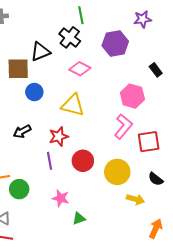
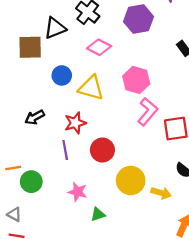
blue circle: (34, 92) -> (62, 75), moved
pink hexagon: (132, 96) -> (136, 80), moved
yellow circle: (117, 172) -> (131, 181), moved

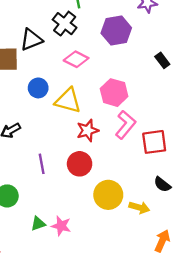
red star: (75, 123) -> (88, 130), moved
pink star: (78, 192) -> (61, 226), moved
green triangle: (98, 214) -> (38, 224), moved

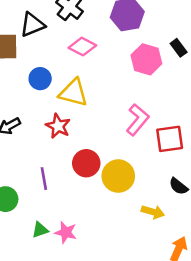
pink hexagon: (114, 93) -> (146, 59), moved
red star: (88, 130) -> (58, 126), moved, turned -30
purple line: (42, 164) -> (44, 179), moved
yellow circle: (108, 195) -> (118, 176), moved

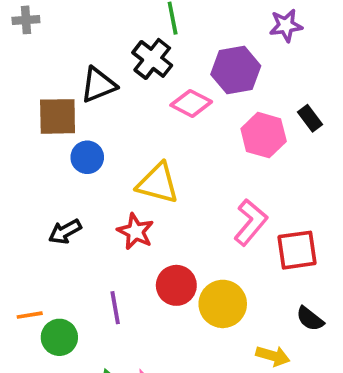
pink diamond: (82, 47) -> (191, 103), moved
blue circle: (40, 79) -> (87, 157), moved

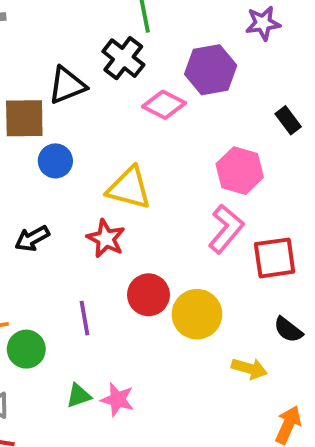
pink hexagon: (264, 135) -> (240, 171), moved

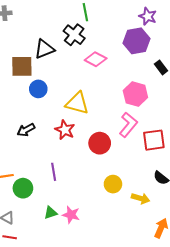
purple star: (263, 23) -> (148, 16), turned 30
purple hexagon: (211, 70) -> (136, 41), moved
red circle: (148, 295) -> (100, 143), moved
yellow circle: (197, 314) -> (113, 184), moved, size x0.7

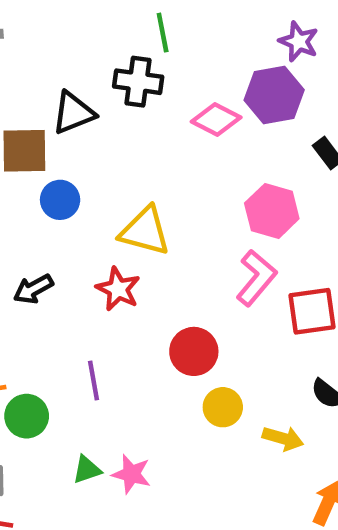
black cross: (74, 35) -> (138, 82), turned -30
pink diamond: (96, 59) -> (216, 120), moved
red circle: (100, 143) -> (194, 351), moved

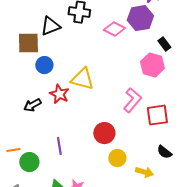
pink hexagon: (272, 211) -> (152, 65), moved
red star: (118, 289) -> (59, 94), moved

